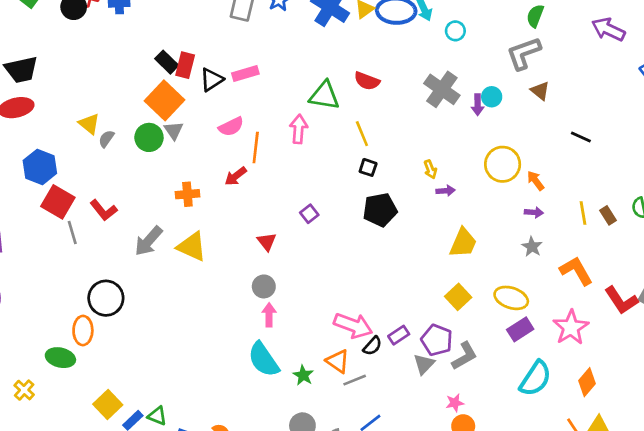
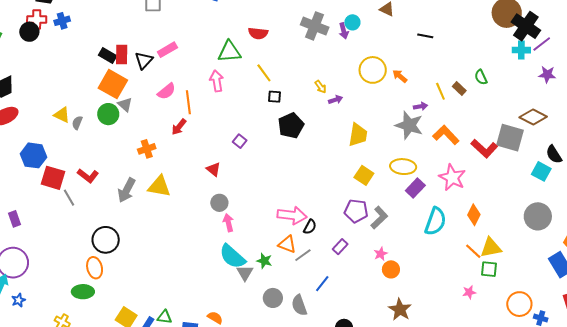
purple arrow: (534, 212) -> (420, 106), moved
gray star: (532, 247) -> (409, 125), size x1.8
purple rectangle: (399, 335) -> (340, 247), moved
gray triangle: (424, 364) -> (245, 273), moved

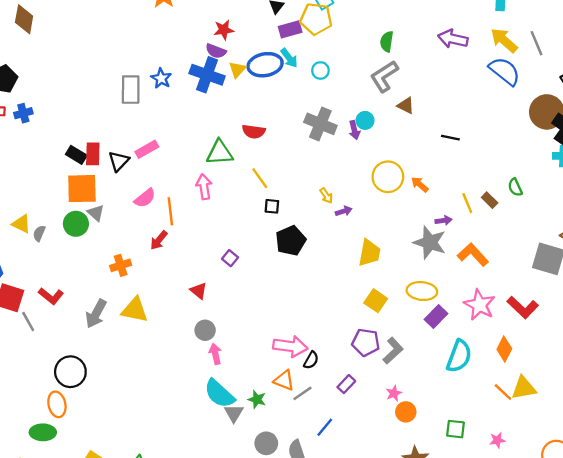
orange square: (113, 84) -> (82, 189), turned -32
red L-shape: (484, 149) -> (523, 307), moved
green square: (489, 269) -> (456, 429), moved

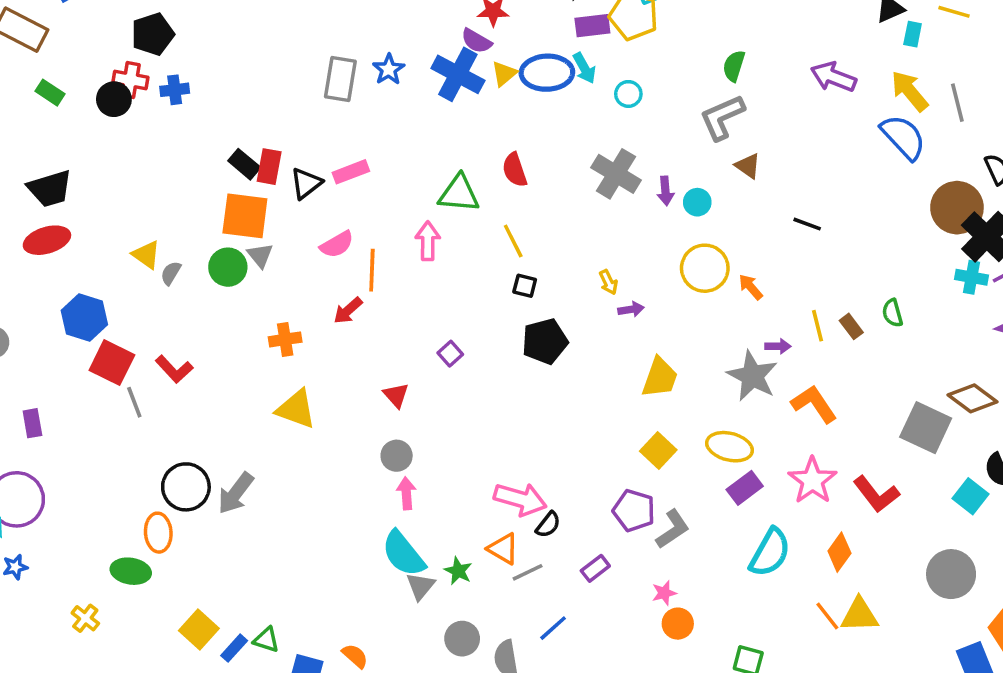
cyan circle: (365, 120) -> (697, 202), moved
red semicircle: (254, 132) -> (515, 170), turned 55
gray arrow: (96, 314) -> (236, 493), moved

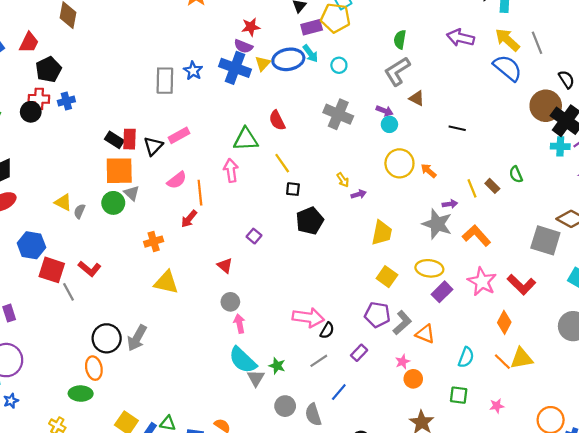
purple arrow: (665, 191) -> (385, 111), moved, turned -56
orange triangle: (503, 549) -> (425, 334), moved
cyan semicircle: (770, 553) -> (466, 357), moved, size x0.7

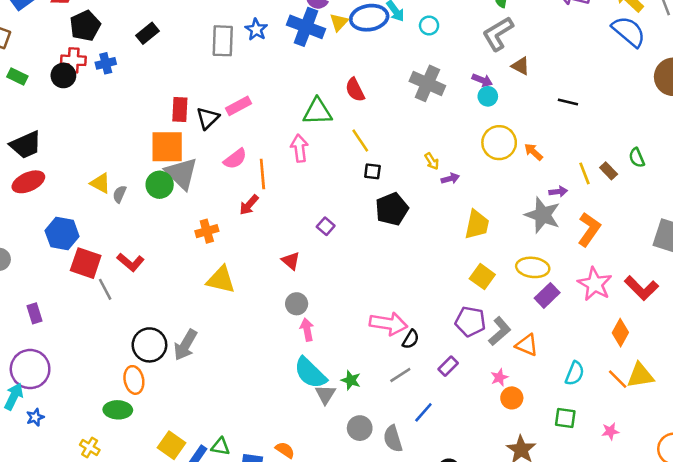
black rectangle: (114, 140) -> (148, 33), moved, turned -72
gray triangle: (132, 193) -> (181, 173), size x1.8
orange L-shape: (476, 236) -> (589, 229), turned 76

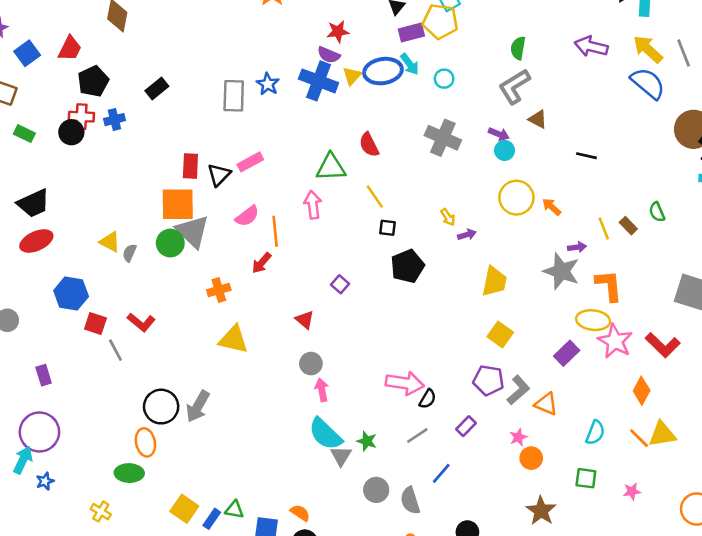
orange L-shape: (589, 229) -> (609, 286), turned -40
red square: (86, 263) -> (95, 323), size x0.7
yellow ellipse: (533, 267) -> (593, 320), moved

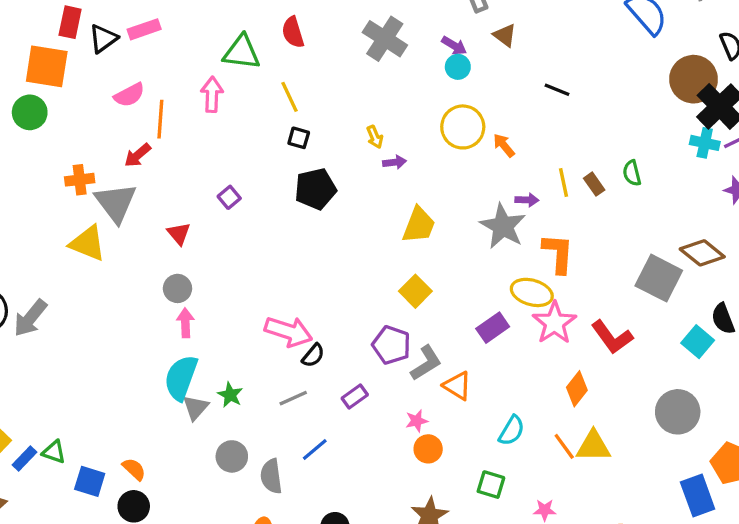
gray triangle: (193, 231) -> (116, 203), moved
cyan semicircle: (325, 434) -> (181, 378), turned 57

